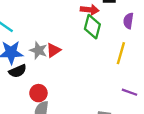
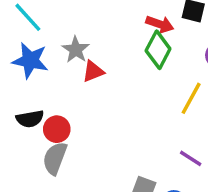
gray star: (38, 50) -> (76, 50), moved
black semicircle: (18, 71) -> (30, 119), moved

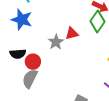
gray star: (76, 50) -> (56, 42), moved
red triangle: (93, 71) -> (72, 33), moved

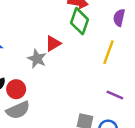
gray semicircle: (30, 79) -> (18, 110), turned -126

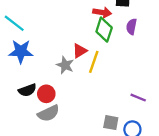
purple semicircle: (119, 18) -> (131, 27), moved
yellow line: (109, 52) -> (94, 62), moved

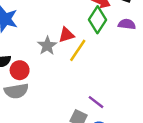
purple semicircle: (131, 27) -> (127, 24), turned 70
purple line: (138, 98) -> (96, 102), moved

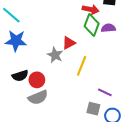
purple semicircle: (127, 24) -> (108, 28), moved
yellow line: (78, 50) -> (82, 66), moved

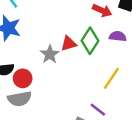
green diamond: (92, 25) -> (90, 41), moved
yellow line: (82, 66) -> (111, 78), moved

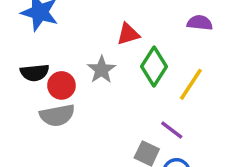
green diamond: (90, 41) -> (154, 66), moved
gray star: (50, 54) -> (101, 70), moved

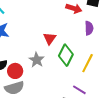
purple semicircle: (200, 23) -> (89, 28), turned 88
red triangle: (128, 34) -> (50, 38), turned -32

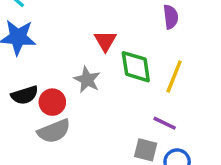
green diamond: (66, 55) -> (136, 67), turned -30

